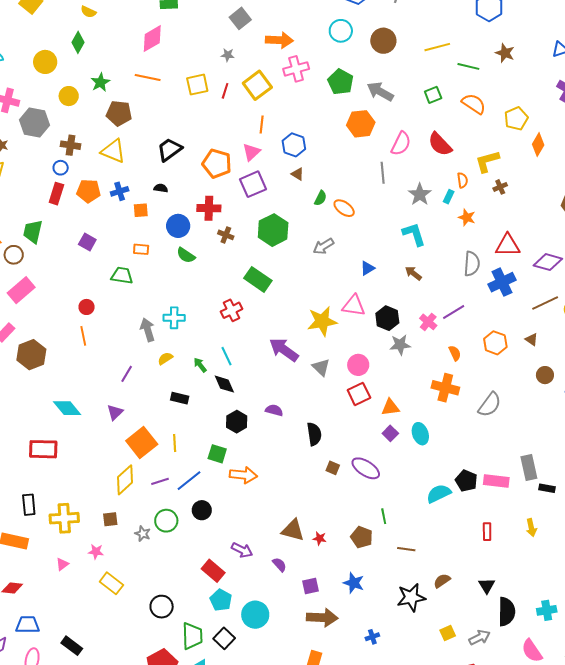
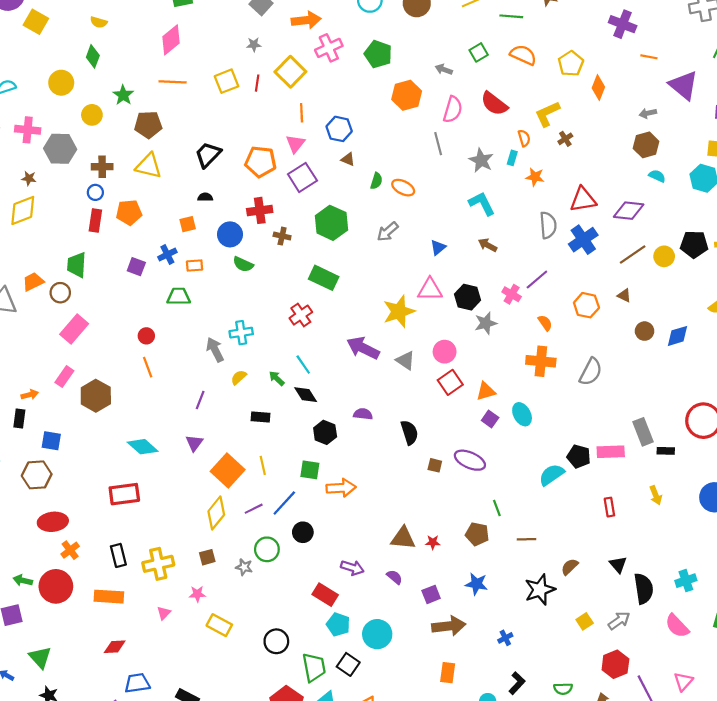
gray arrow: (380, 92) -> (444, 69), moved, size x0.6
blue cross: (120, 191) -> (167, 255), moved

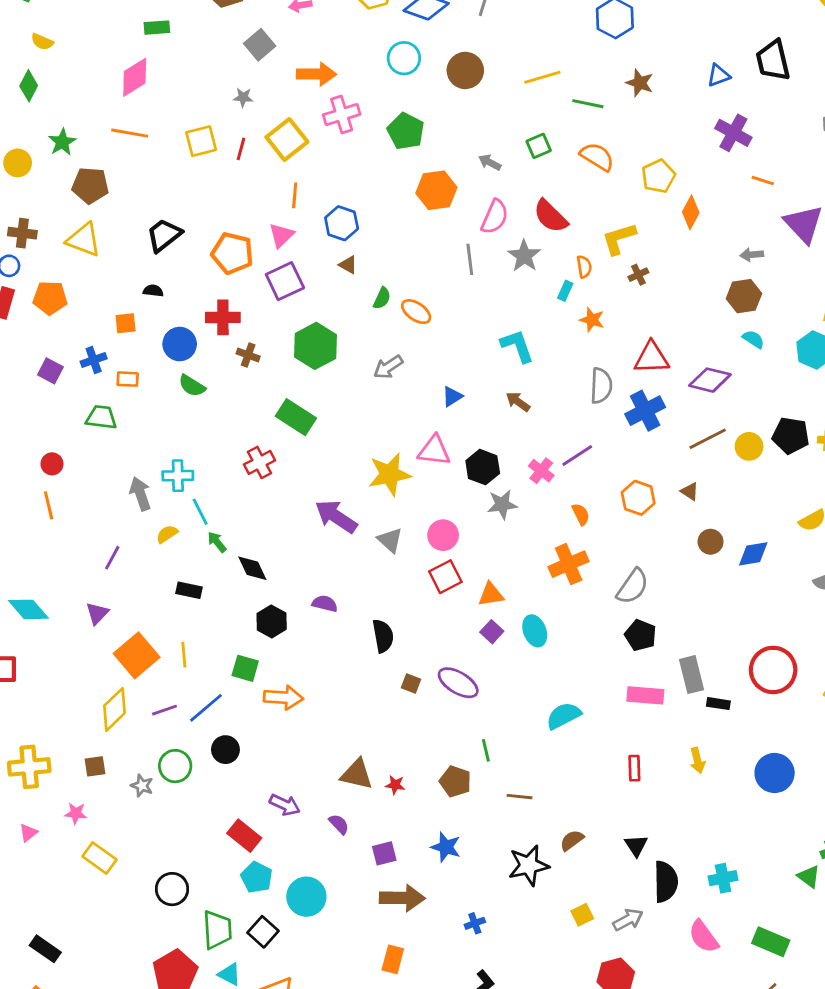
gray star: (481, 160) -> (524, 256), moved
orange cross: (541, 361) -> (569, 564), turned -36
cyan line: (303, 365) -> (200, 512), moved
black pentagon: (579, 456) -> (641, 635), moved

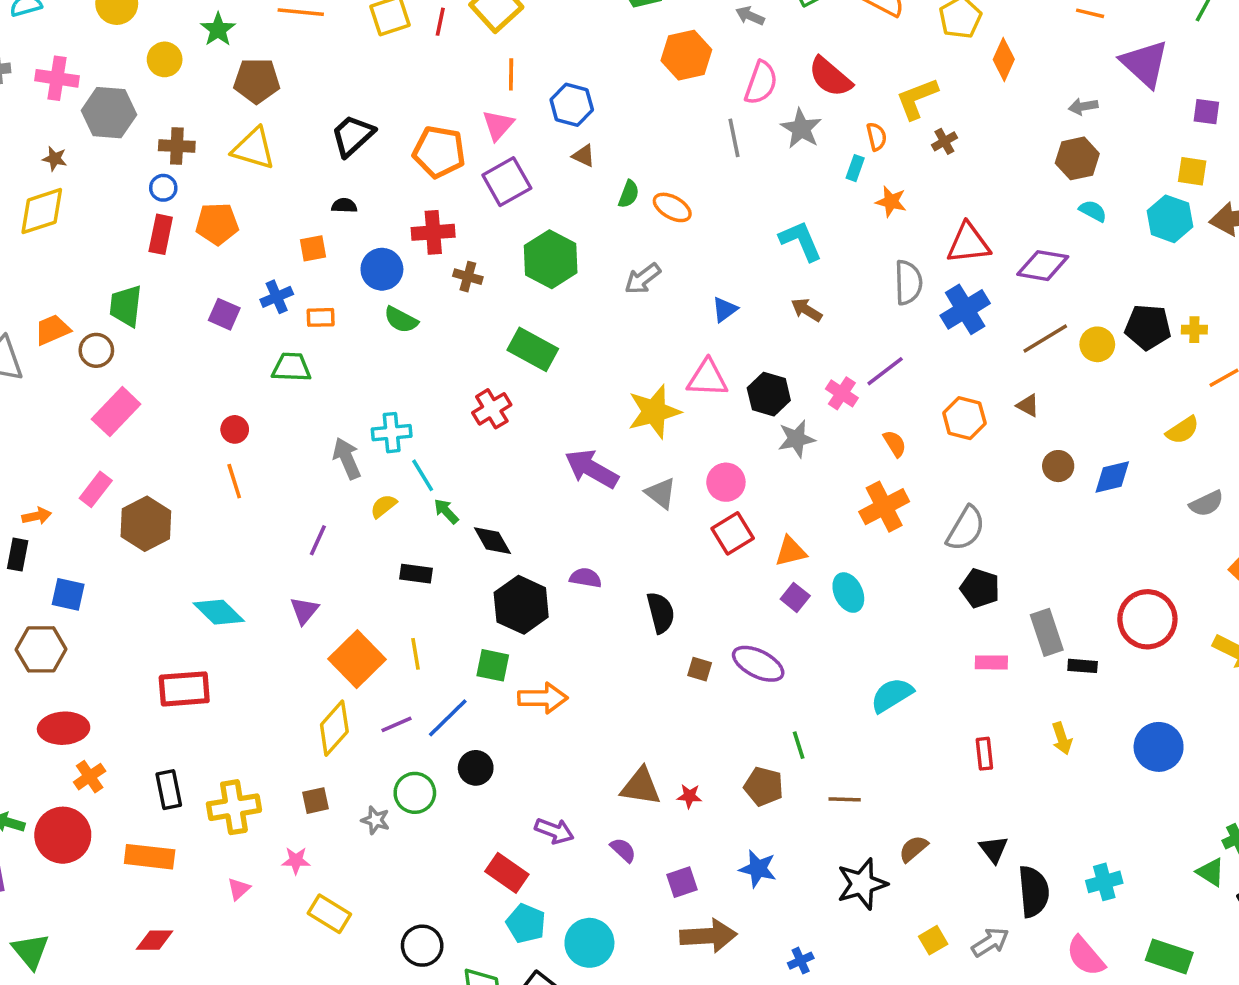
black hexagon: (272, 621) -> (521, 605), size x1.4
pink rectangle: (645, 695) -> (991, 662), size x0.7

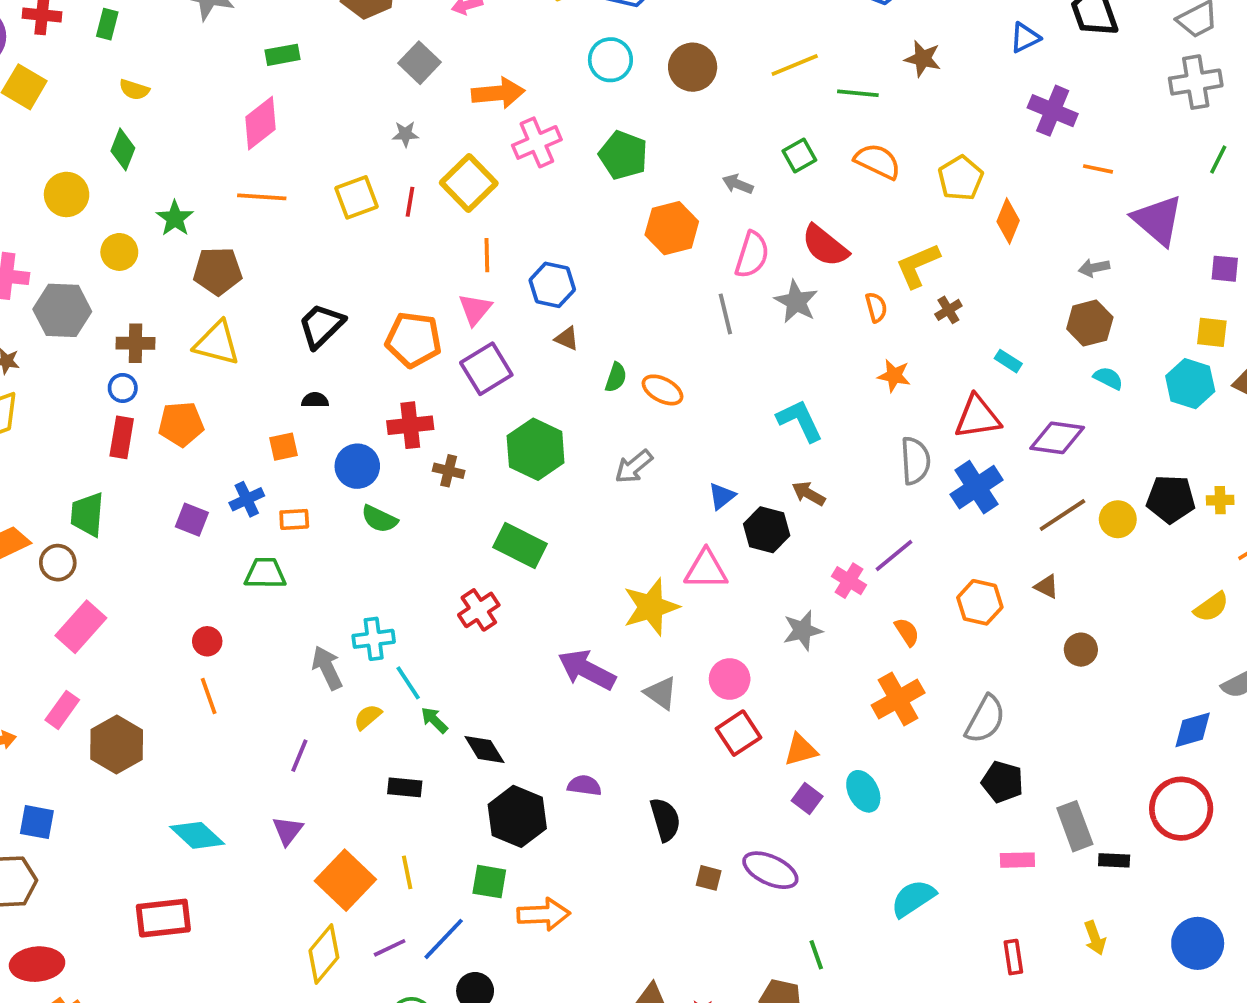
cyan rectangle: (855, 168) -> (1008, 361), moved, turned -75
black hexagon: (769, 394) -> (767, 530), moved
blue diamond: (1112, 477) -> (1193, 730), moved

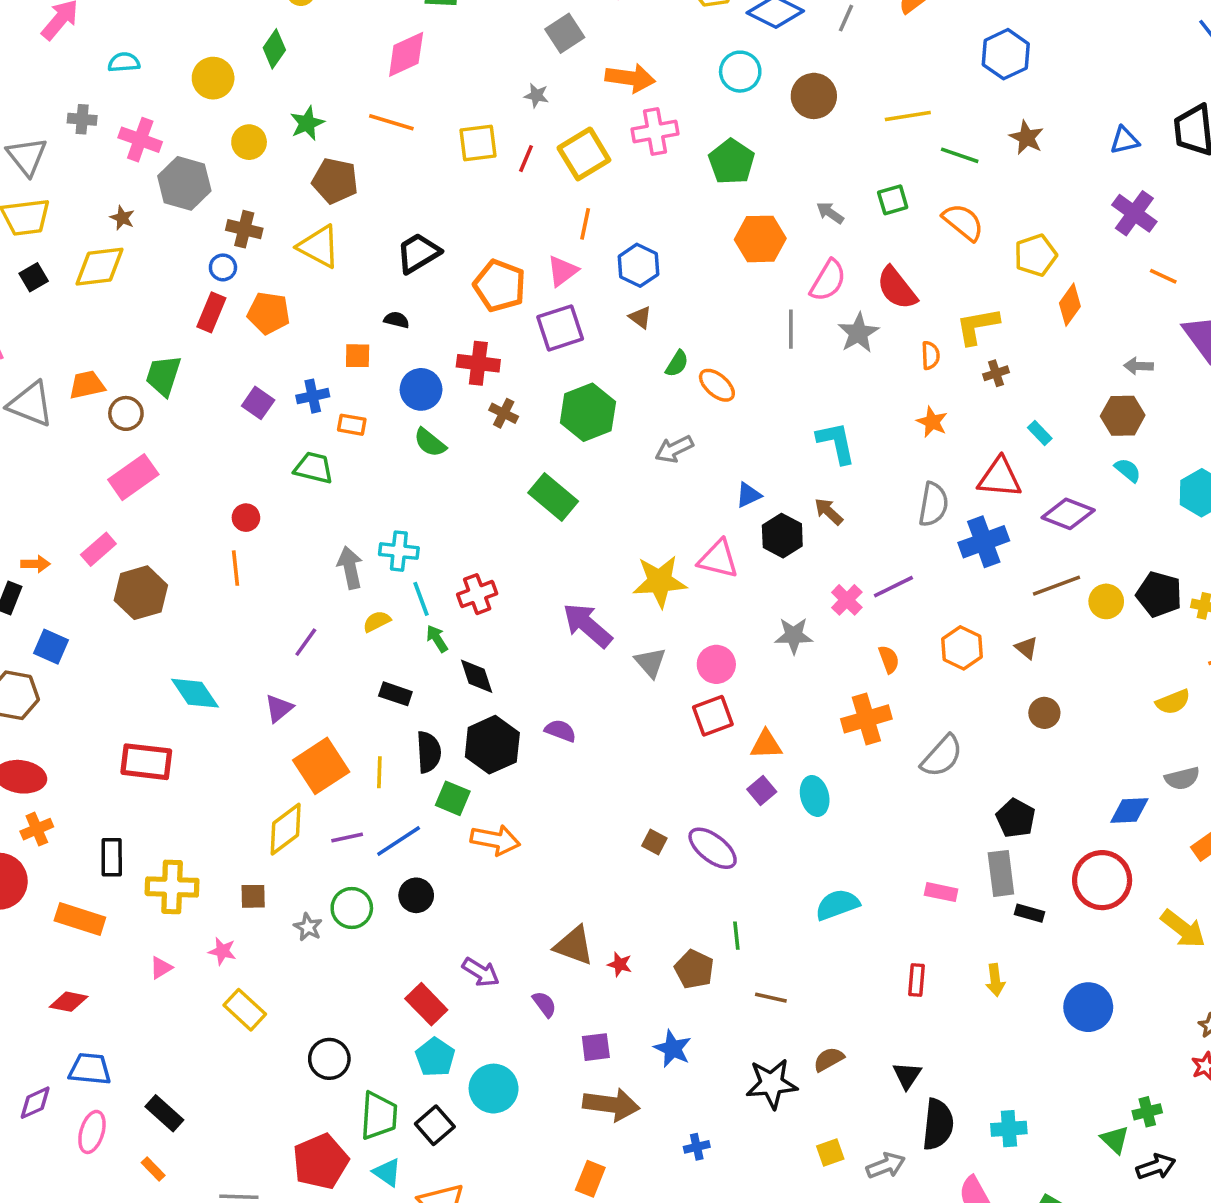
red cross: (479, 610) -> (477, 594), moved
black pentagon: (1003, 782) -> (1016, 818), moved
black semicircle: (665, 820) -> (429, 752), moved

